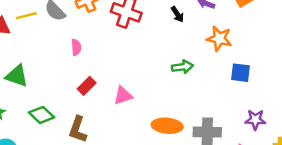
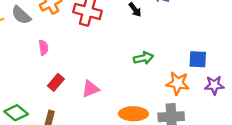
orange star: (219, 39) -> (178, 83), moved
purple star: (255, 120) -> (214, 85), moved

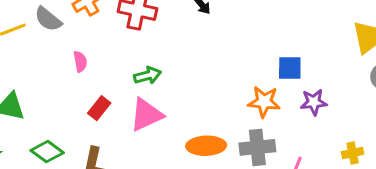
green arrow: (143, 58) -> (148, 75), moved
pink triangle: (90, 89) -> (146, 115), size x1.4

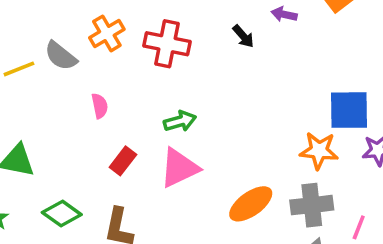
blue square: (290, 68) -> (349, 110), size x1.4
orange ellipse: (206, 146) -> (251, 204), turned -33

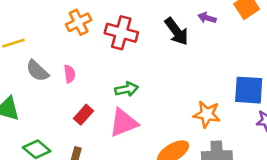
black arrow: (243, 36) -> (177, 31), size x1.6
gray semicircle: (61, 56) -> (37, 71), moved
orange star: (319, 151) -> (207, 114), moved

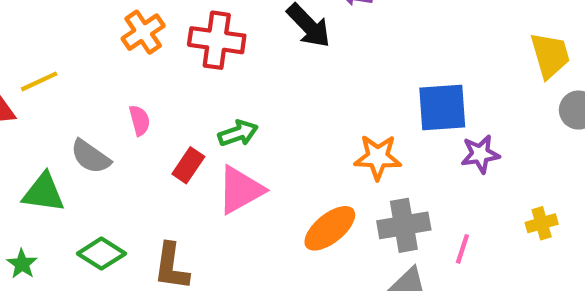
gray semicircle: (37, 71) -> (90, 157), moved
red rectangle: (83, 115) -> (188, 165), moved

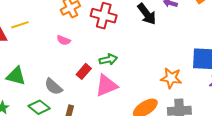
pink semicircle: (140, 120) -> (64, 40), moved, turned 120
gray semicircle: (90, 157) -> (53, 87), moved

